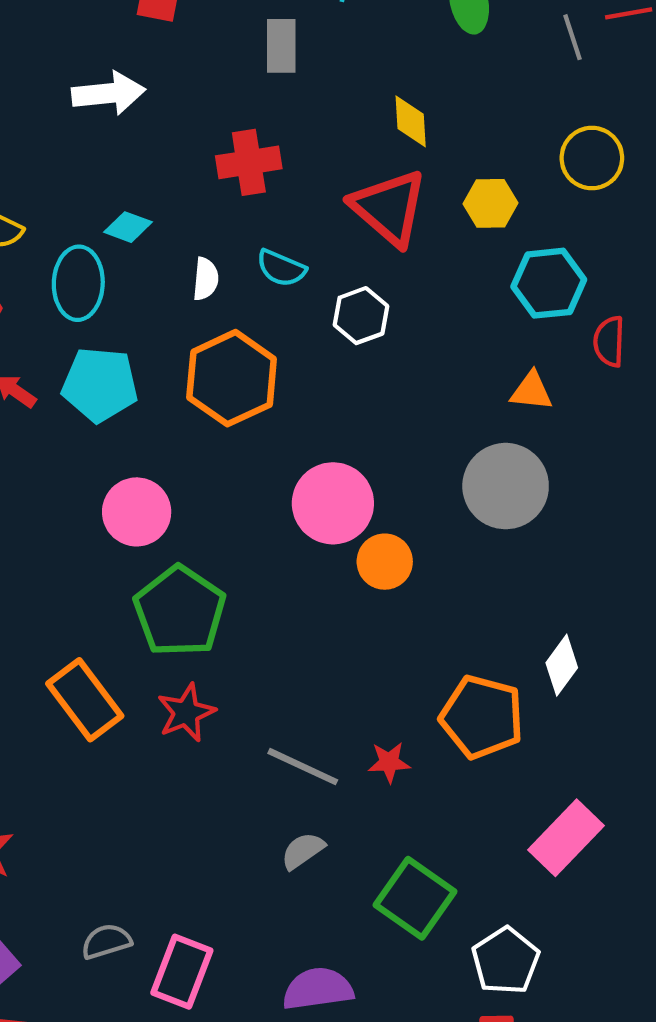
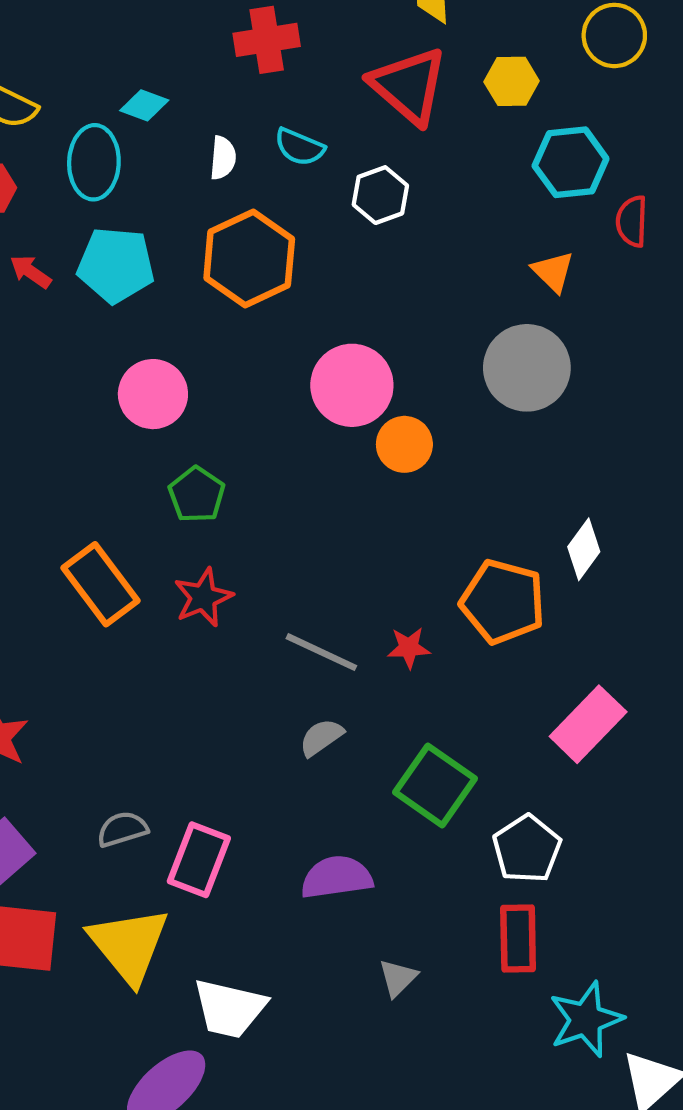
orange triangle: (531, 391) -> (553, 272), turned 39
green pentagon: (180, 611) -> (197, 495), size x0.6

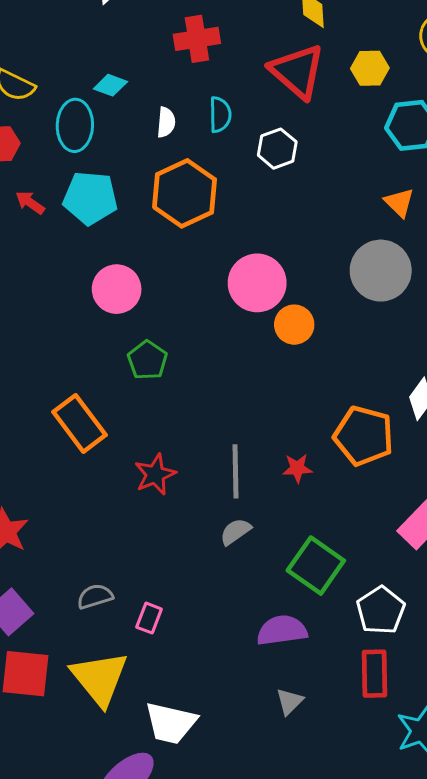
cyan semicircle: (299, 147) -> (220, 115), turned -114
red star: (203, 597) -> (155, 474), moved
gray line: (321, 652) -> (236, 471), turned 64
pink rectangle: (199, 860) -> (149, 618), size x0.6
purple semicircle: (337, 877) -> (282, 630), moved

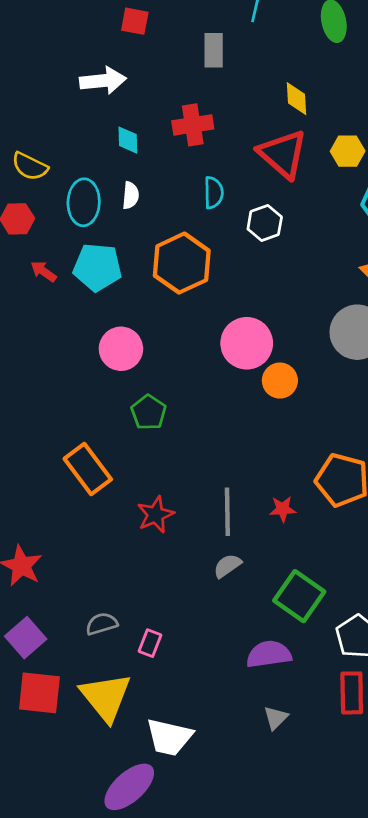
cyan diamond: (110, 85) -> (128, 140), moved, turned 68
white semicircle: (166, 122) -> (131, 195), moved

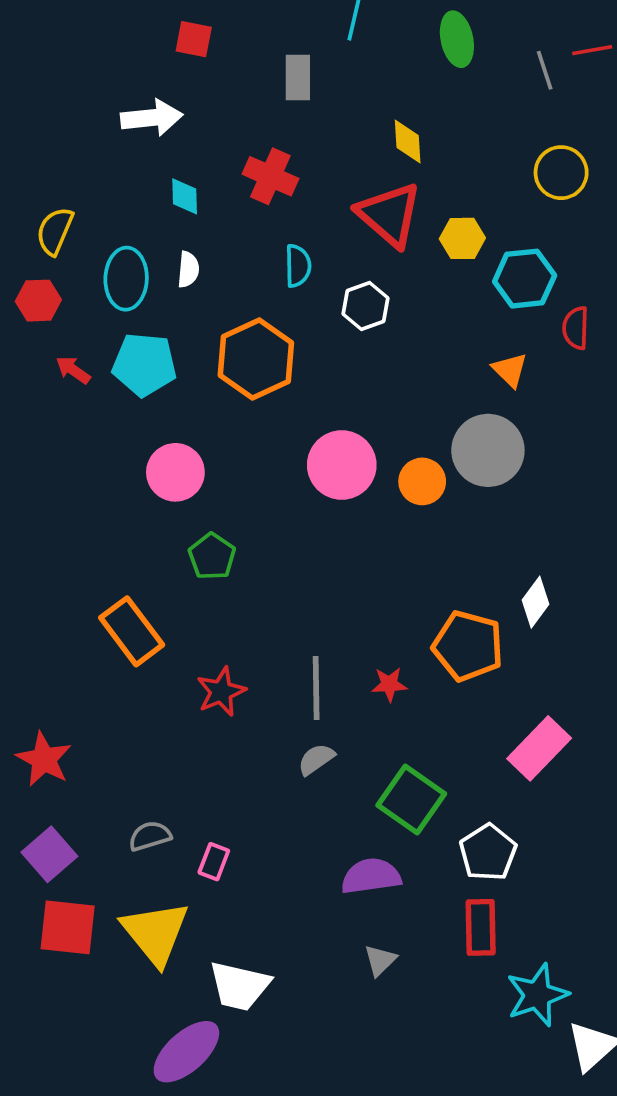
red cross: (193, 125) -> (270, 176), turned 33
yellow hexagon: (348, 151) -> (462, 238), moved
yellow semicircle: (30, 166) -> (55, 231), turned 87
orange circle: (280, 381) -> (422, 481), moved

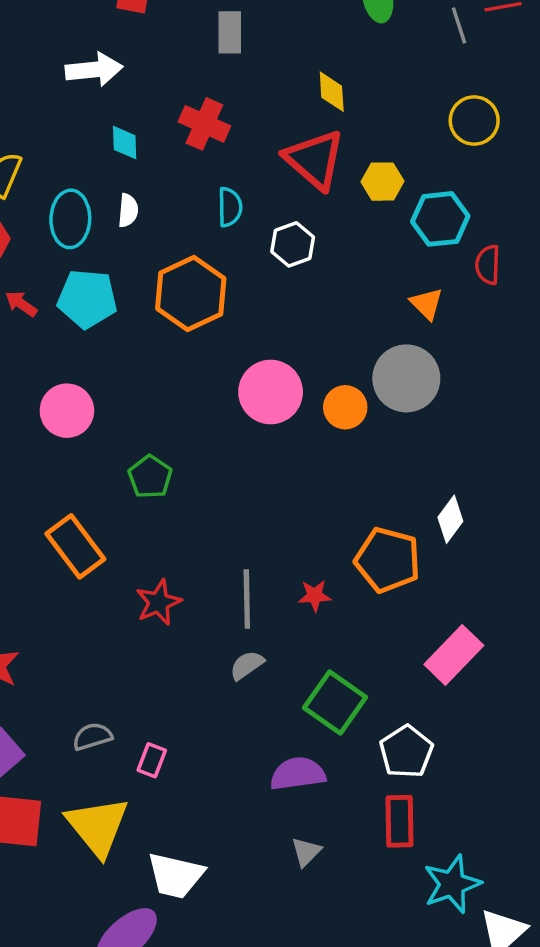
pink circle: (175, 472) -> (67, 411), moved

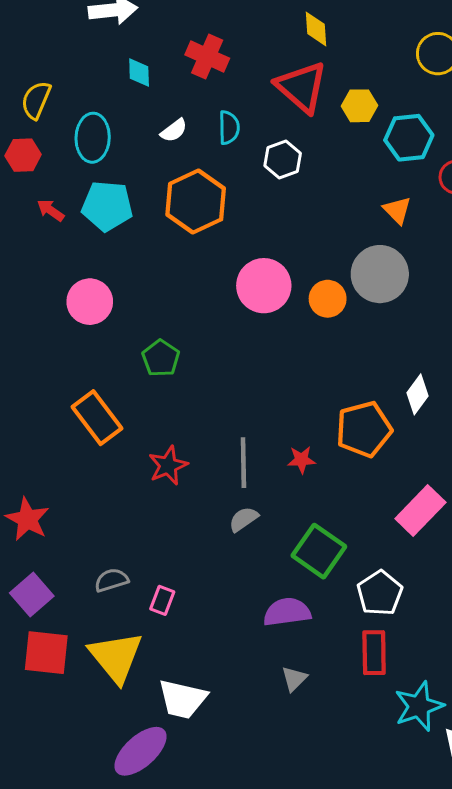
white semicircle: (128, 210) -> (174, 130), moved, turned 48
orange pentagon: (388, 560) -> (364, 429), turned -30

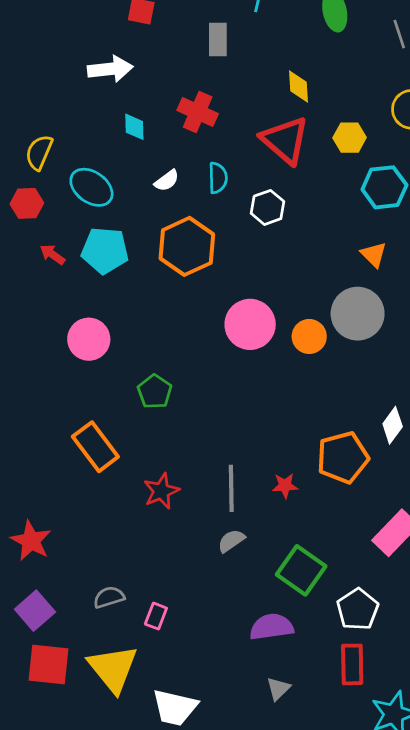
yellow hexagon: (360, 106) -> (350, 138), moved
cyan ellipse: (93, 138) -> (91, 187), turned -57

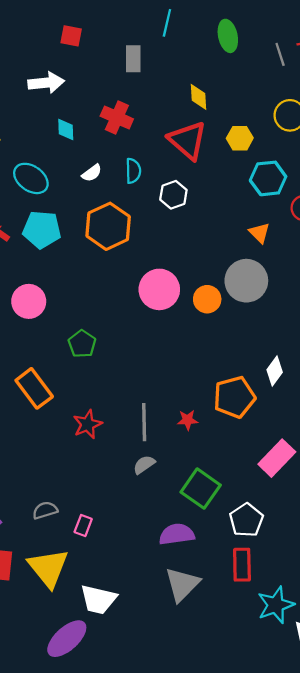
gray triangle: (278, 689) -> (182, 584), size x1.8

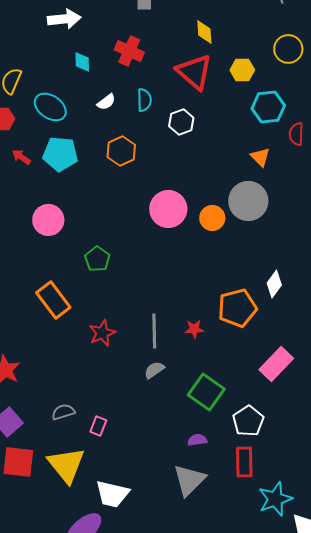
orange hexagon: (108, 226) -> (121, 151), size x0.7
purple semicircle: (177, 534) -> (197, 440), moved, size x0.6

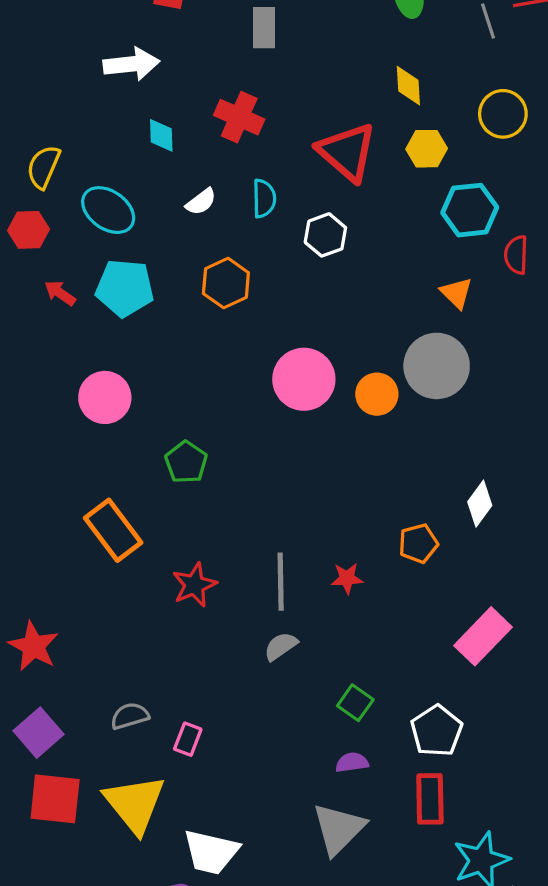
yellow diamond: (204, 32) -> (408, 86), moved
orange pentagon: (237, 308) -> (418, 543), size x0.6
green square: (206, 392) -> (355, 703), moved, size x0.6

